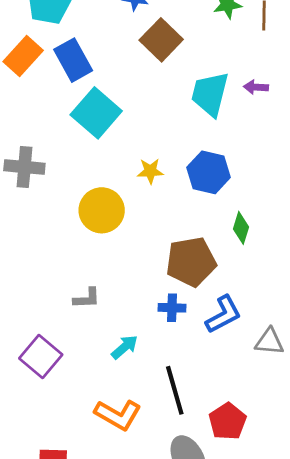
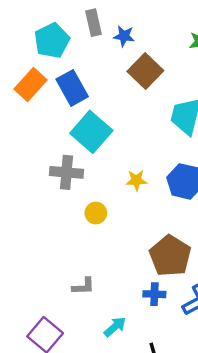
gray cross: (24, 167) -> (66, 172), moved
yellow circle: (102, 210) -> (96, 213), size x0.6
brown pentagon: (191, 262) -> (170, 256), turned -30

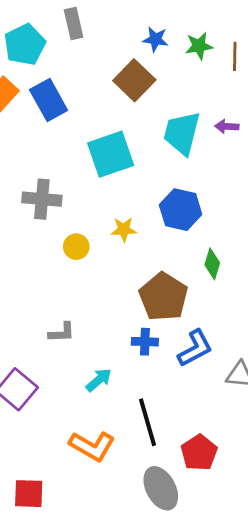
blue star: (124, 36) -> (155, 39), moved
cyan square: (91, 132) -> (111, 154), moved, turned 30
yellow star: (136, 180) -> (124, 229), moved

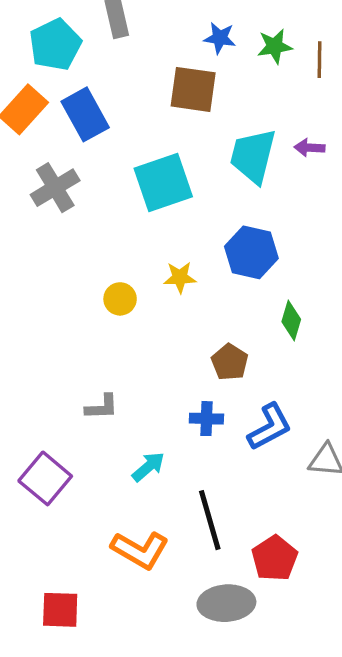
brown square: (134, 80) -> (193, 89), turned -36
gray cross: (42, 199) -> (55, 188), moved, turned -36
brown pentagon: (163, 297) -> (230, 362), size x0.6
gray ellipse: (161, 488) -> (226, 603), turned -66

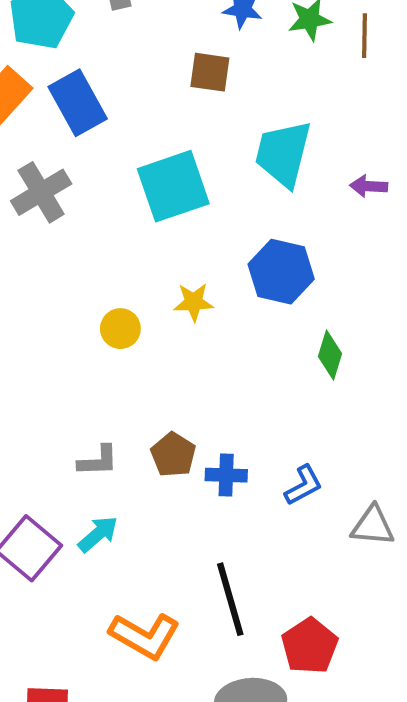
brown square: (193, 89) -> (210, 72), size x0.7
purple arrow: (310, 148) -> (369, 186), moved
brown pentagon: (230, 362) -> (173, 455), moved
blue L-shape: (270, 427) -> (303, 485), size x0.7
cyan arrow: (148, 467) -> (98, 534), moved

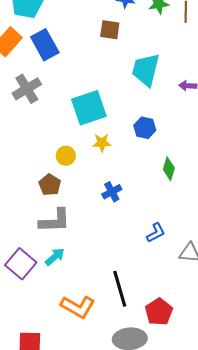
cyan square: (173, 186) -> (89, 108), moved
blue hexagon: (281, 272) -> (145, 128), size x0.7
brown pentagon: (173, 455) -> (50, 185), moved
gray L-shape: (98, 461) -> (55, 221), size x1.6
blue cross: (226, 475) -> (112, 192), moved, turned -30

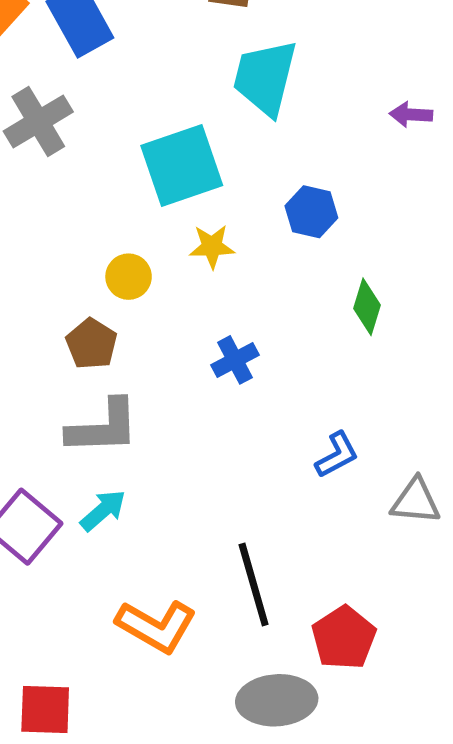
cyan trapezoid: (146, 70) -> (265, 78), moved

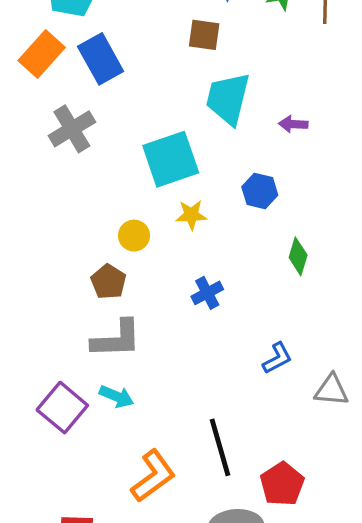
purple arrow: (411, 115) -> (293, 124), moved
cyan arrow: (103, 510) -> (116, 396), turned 64
orange L-shape: (156, 626) -> (153, 476), turned -66

